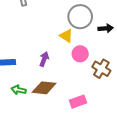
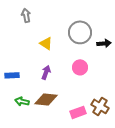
yellow triangle: (66, 36) -> (46, 43), moved
brown cross: (101, 69) -> (100, 106), moved

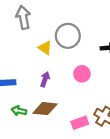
gray arrow: (26, 15) -> (23, 17), size x1.5
gray circle: (80, 32) -> (68, 36), moved

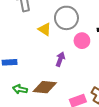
pink circle: (82, 74) -> (82, 41), moved
purple arrow: (45, 79) -> (60, 59), moved

